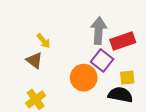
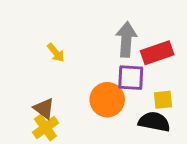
brown triangle: (34, 60) -> (44, 108), moved
purple square: (102, 60) -> (131, 78), turned -35

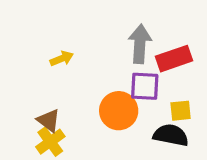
yellow arrow: (56, 53) -> (62, 59), turned -72

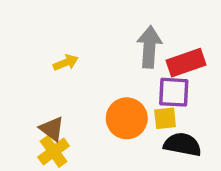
purple square: (145, 86) -> (174, 92), moved
yellow square: (181, 111) -> (165, 118), moved

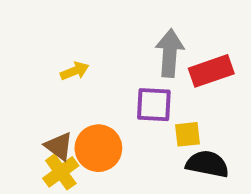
purple square: (174, 92) -> (154, 105), moved
orange circle: (127, 118) -> (98, 148), moved

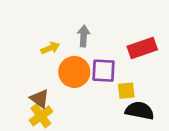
gray arrow: (170, 53) -> (84, 36), moved, size x0.7
orange circle: (98, 148) -> (74, 72), moved

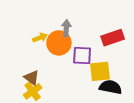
orange circle: (74, 72) -> (59, 43), moved
yellow square: (126, 91) -> (100, 71), size x1.5

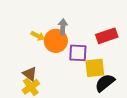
yellow arrow: (40, 38) -> (38, 36), turned 48
black semicircle: (110, 87) -> (105, 83), turned -50

